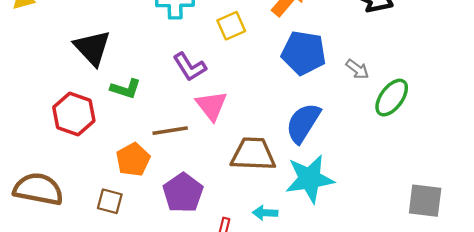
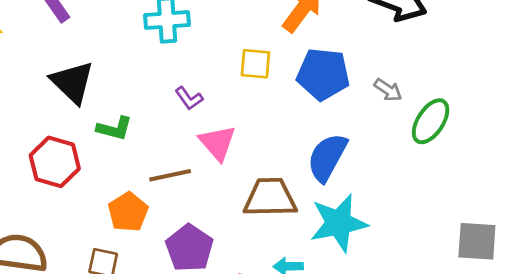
yellow square: (231, 26) -> (255, 64), moved, turned 32
purple L-shape: (190, 67) -> (189, 98), size x0.7

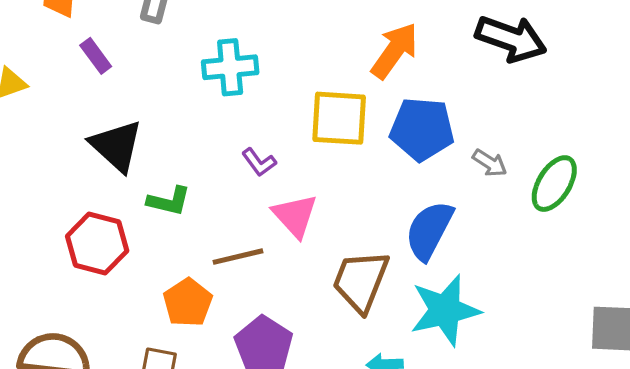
yellow square: (255, 64) -> (339, 118), size x1.5
gray arrow: (388, 90) -> (490, 163), moved
brown trapezoid: (270, 198) -> (361, 281), turned -66

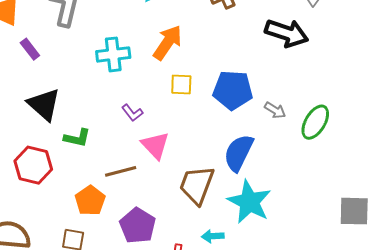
orange arrow: (395, 51) -> (168, 43), moved
yellow square: (339, 118) -> (181, 85), size x0.6
cyan star: (445, 310) -> (249, 202), turned -30

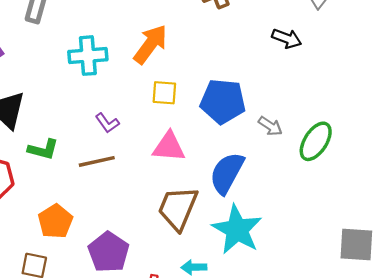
black arrow: (287, 33) -> (287, 38), size x0.6
pink triangle: (155, 145) -> (169, 147), moved, turned -44
brown line: (121, 171) -> (97, 161), moved

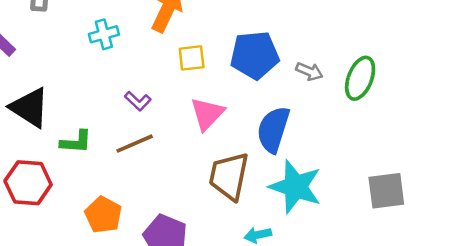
cyan cross: (88, 56) -> (104, 34), size x0.7
pink triangle: (169, 147) -> (207, 114), turned -40
gray square: (356, 245) -> (386, 191), moved

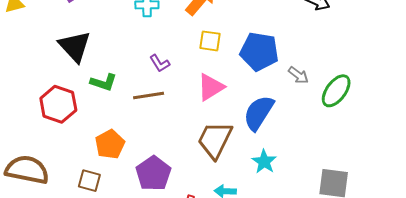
cyan star: (295, 187) -> (264, 162), size x0.6

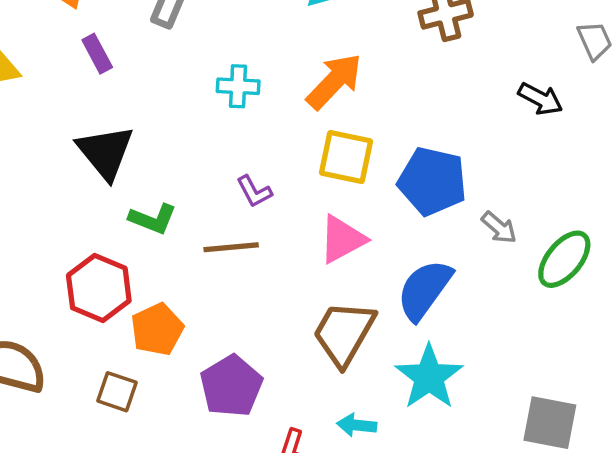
yellow square: (210, 41) -> (346, 157), size x1.4
red hexagon: (58, 104) -> (99, 288), moved
cyan star: (264, 162) -> (429, 377), size x1.5

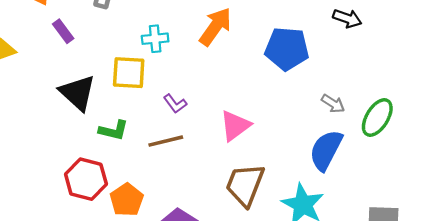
yellow square: (346, 157) -> (129, 73), moved
blue pentagon: (432, 181) -> (287, 49), moved
blue semicircle: (424, 290) -> (326, 150), moved

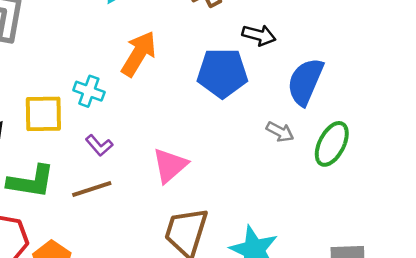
black arrow: (347, 18) -> (259, 35), moved
cyan cross: (155, 39) -> (89, 91), moved, turned 30
green L-shape: (114, 130) -> (31, 181), size x1.4
blue semicircle: (326, 150) -> (305, 82), moved

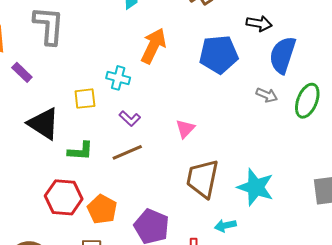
black arrow: (259, 35) -> (259, 23), moved
yellow square: (43, 114) -> (85, 99), size x0.7
pink triangle: (170, 165) -> (185, 129), size x0.7
green L-shape: (31, 181) -> (80, 151), size x0.7

